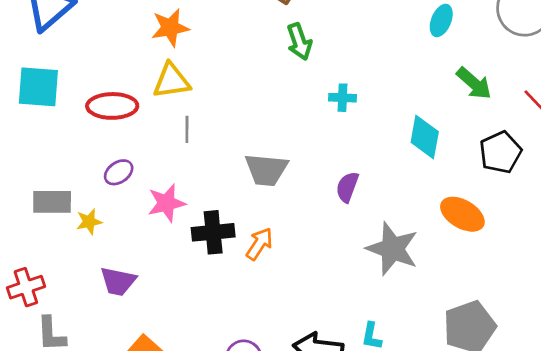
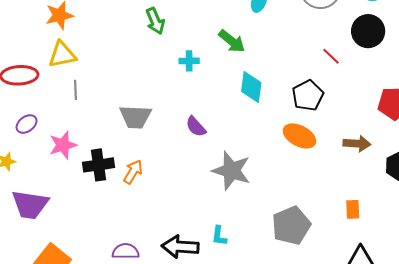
green arrow: (474, 83) -> (232, 41), moved
purple semicircle: (347, 187) -> (196, 127), turned -60
orange ellipse: (462, 214) -> (299, 136), moved
purple trapezoid: (118, 281) -> (30, 205), size x1.4

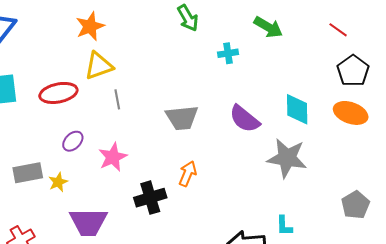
red line: (331, 56) -> (338, 30), moved
cyan diamond: (251, 87) -> (297, 109), moved
purple semicircle: (196, 127) -> (244, 119), size x1.4
black cross: (98, 165) -> (150, 198), moved
gray pentagon: (291, 226) -> (356, 205), size x0.7

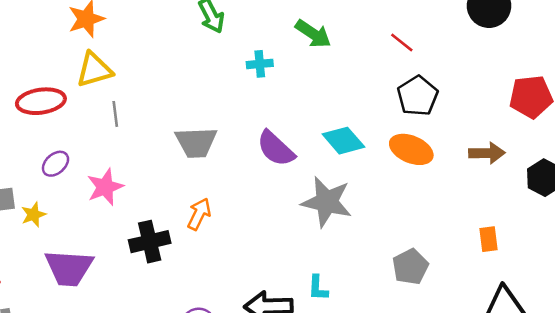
cyan diamond: (297, 109) -> (343, 141), turned -44

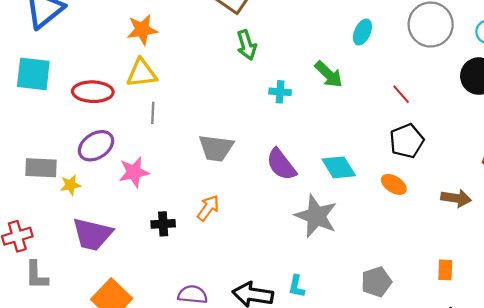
orange ellipse: (411, 149) -> (394, 184), size x0.7
purple ellipse: (55, 164) -> (96, 146), size x1.5
black cross: (150, 242) -> (163, 224), size x0.7

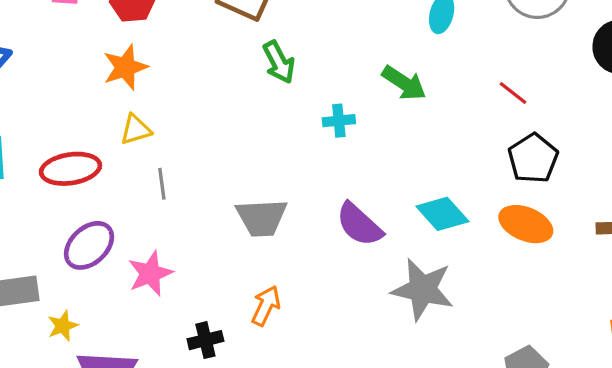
yellow triangle: (142, 73) -> (136, 130), size x0.7
orange ellipse: (394, 184) -> (526, 224), size x1.4
yellow star: (70, 185) -> (63, 326), moved

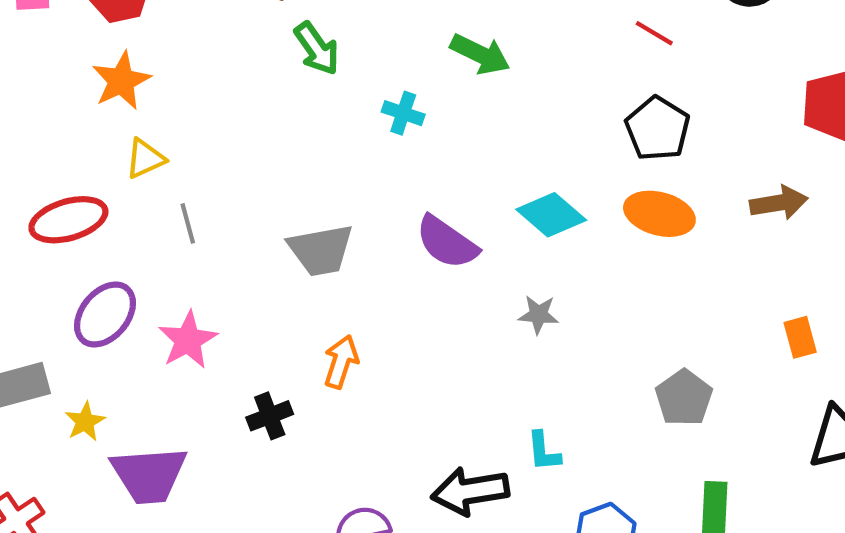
red line: (513, 93) -> (654, 33), moved
cyan cross: (339, 121) -> (403, 113), turned 32
gray star: (423, 289) -> (538, 315), size x0.5

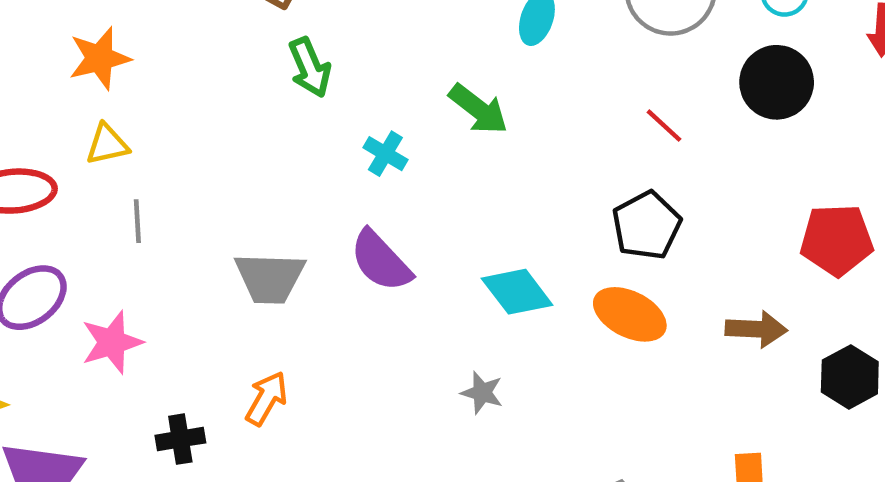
purple semicircle: (447, 242) -> (381, 261), moved

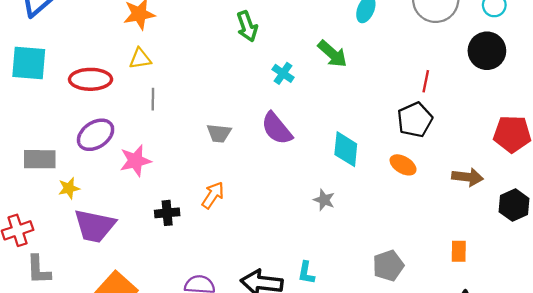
red line: (664, 126) -> (426, 81), moved, turned 55
gray trapezoid: (270, 278) -> (219, 133), size x0.7
cyan diamond: (517, 292) -> (346, 149), turned 39
orange ellipse: (630, 314) -> (403, 165), size x0.7

